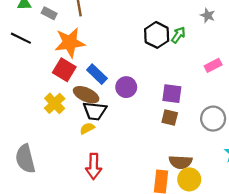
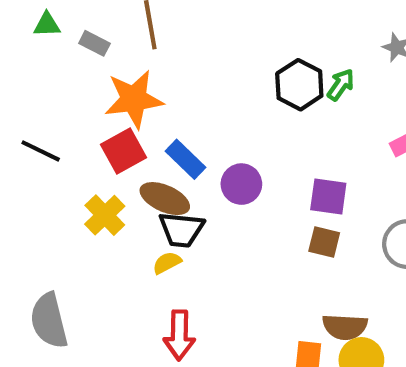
black line: (21, 38) -> (41, 151), moved
red square: (64, 70) -> (123, 151), turned 30

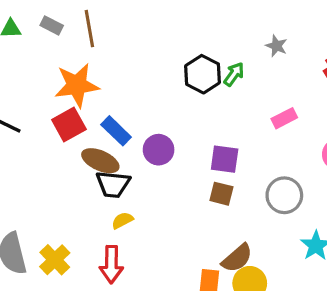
gray rectangle: (94, 43) -> (52, 25), moved
yellow cross: (105, 215) -> (55, 260), moved
yellow semicircle: (167, 263) -> (122, 220), moved
brown semicircle: (345, 327) -> (237, 258), turned -44

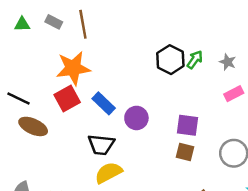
gray star: (276, 46) -> (228, 62), moved
brown ellipse: (100, 161) -> (33, 126), moved
yellow semicircle: (122, 220) -> (108, 173), size x1.6

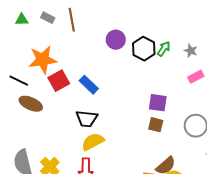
orange star: (73, 68) -> (43, 60), moved
purple circle: (136, 118) -> (116, 40), moved

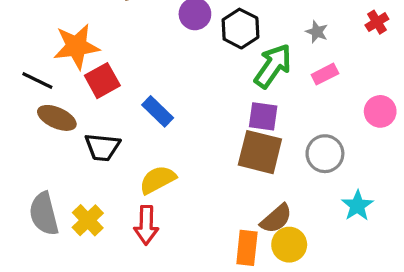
green arrow: (164, 49) -> (273, 66), moved, size x1.8
blue rectangle: (89, 85) -> (158, 111), moved
black trapezoid: (87, 119) -> (102, 147), moved
brown square: (156, 125) -> (260, 152), size x1.8

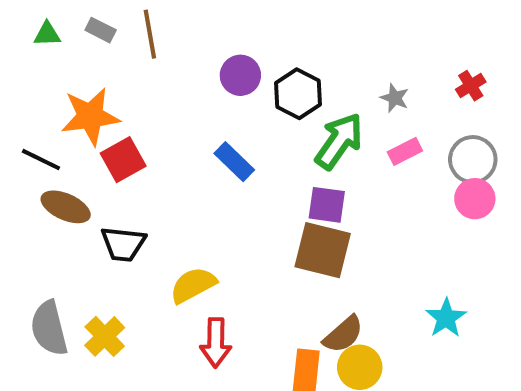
blue rectangle: (158, 111) -> (234, 162), moved
gray circle: (325, 154) -> (473, 160), moved
red arrow: (146, 225) -> (216, 343), moved

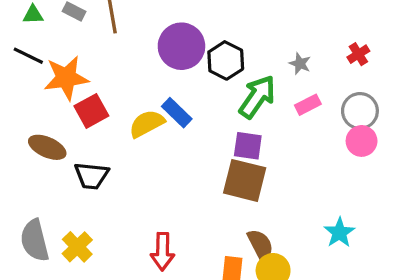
purple circle: (240, 75) -> (181, 46), size x1.5
black line: (41, 160) -> (28, 56), moved
yellow semicircle: (193, 285) -> (147, 124), moved
brown semicircle: (343, 334) -> (260, 245), turned -76

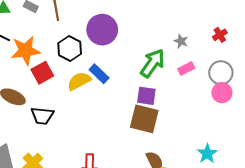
black hexagon: (226, 60) -> (70, 49), moved

